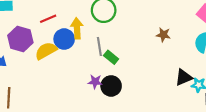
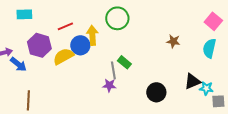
gray line: (99, 46) -> (113, 70), moved
black circle: (111, 86) -> (156, 92), moved

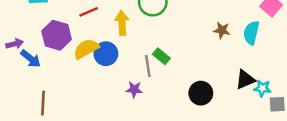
blue circle: (80, 45) -> (106, 54), moved
cyan semicircle: (209, 48) -> (251, 33), moved
purple star: (109, 85) -> (134, 89), moved

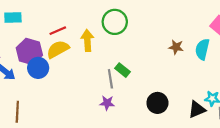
yellow semicircle: (86, 49) -> (58, 49), moved
blue circle: (106, 54) -> (38, 68), moved
black triangle: (245, 80) -> (197, 109), moved
purple star: (134, 89) -> (107, 103), moved

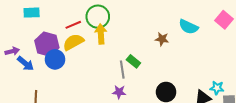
green circle: (115, 22) -> (98, 17), moved
brown star: (176, 47) -> (162, 39), moved
cyan semicircle: (202, 49) -> (188, 27), moved, turned -78

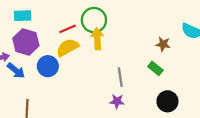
purple hexagon: (47, 44) -> (26, 42), moved
green rectangle: (133, 61) -> (155, 68), moved

